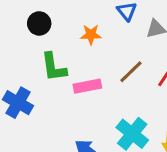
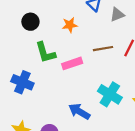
brown line: (131, 72) -> (103, 49), turned 42

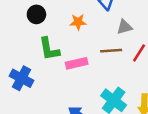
gray triangle: (117, 14) -> (124, 27), moved

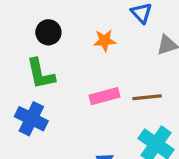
green L-shape: (49, 49) -> (41, 74), moved
brown line: (111, 51) -> (147, 97), moved

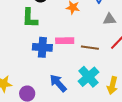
blue cross: (31, 119) -> (42, 47), moved, turned -36

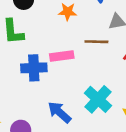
brown line: (90, 48) -> (96, 42), moved

